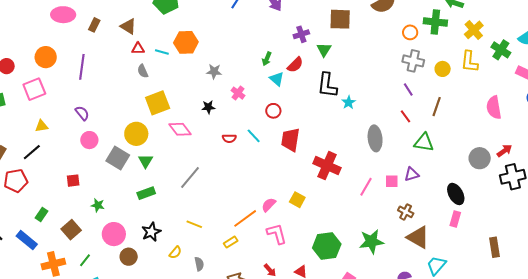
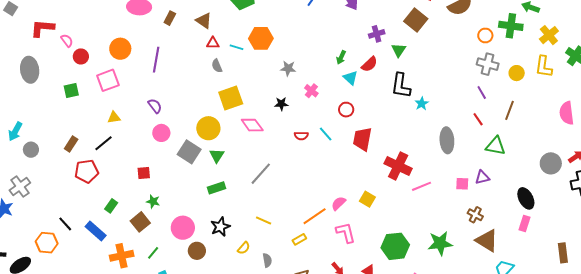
brown square: (340, 19) -> (416, 20), turned 35
pink line: (366, 187) -> (422, 186), moved, turned 36
green star: (98, 205) -> (153, 201), moved

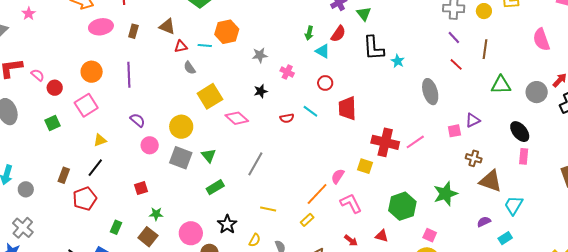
yellow circle: (208, 128) -> (181, 127), moved
green triangle: (496, 146) -> (501, 85), moved
red cross: (398, 166) -> (385, 142), moved

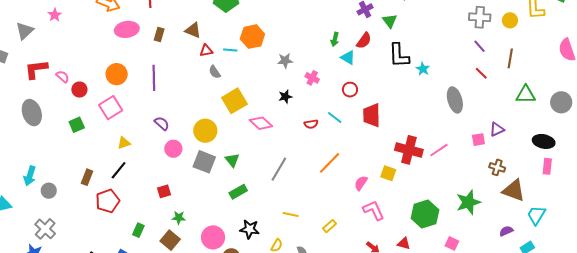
black ellipse: (520, 132) -> (544, 141), turned -40
orange line: (317, 194) -> (330, 163), moved
black star: (227, 224) -> (250, 229), turned -30

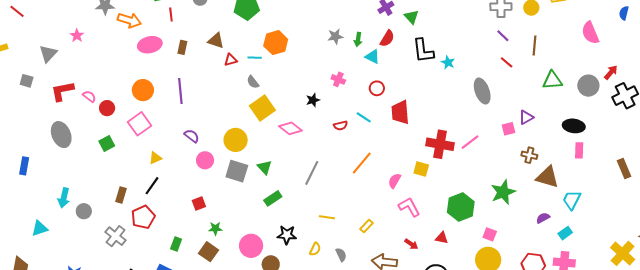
gray star: (285, 61) -> (335, 36), moved
gray semicircle: (215, 72) -> (253, 82), moved
gray cross: (45, 229) -> (115, 236), moved

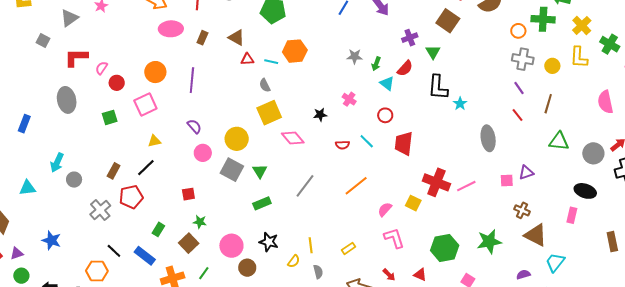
pink semicircle: (89, 96) -> (102, 68), turned -104
black ellipse: (574, 126) -> (585, 191), moved
yellow line: (327, 217) -> (311, 245), moved, turned 63

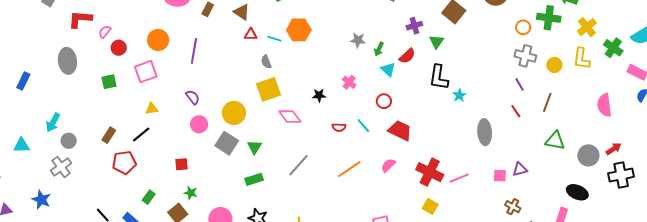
red trapezoid: (404, 143) -> (400, 131), turned 105
yellow square: (413, 203) -> (430, 206), moved
pink semicircle: (385, 209) -> (388, 165), moved
gray cross: (100, 210) -> (61, 167), moved

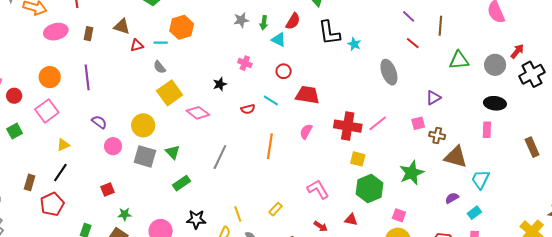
orange line: (349, 169) -> (270, 146), turned -30
pink square: (500, 176) -> (418, 123), moved

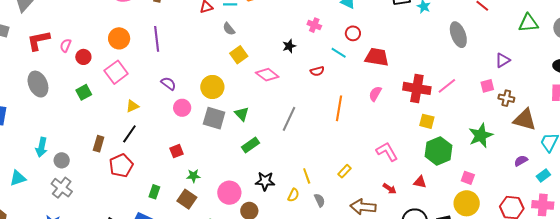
yellow square: (170, 93) -> (239, 55), size x0.7
cyan line: (271, 101) -> (339, 53), moved

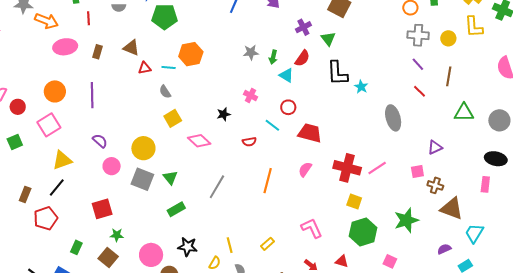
yellow triangle: (132, 106) -> (62, 160), size x1.5
red square: (177, 151) -> (102, 209), size x1.5

